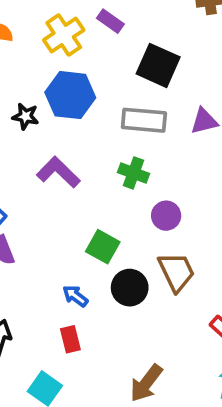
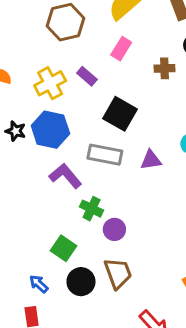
black star: (26, 116) -> (16, 131), moved
purple L-shape: (58, 172) -> (65, 176), moved
green cross: (133, 173) -> (92, 209), moved

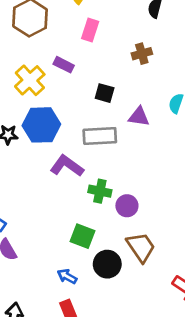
brown cross: (164, 68) -> (142, 54), moved
black square: (120, 114) -> (105, 93), size x0.6
purple triangle: (151, 160) -> (139, 117), moved, turned 30

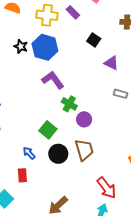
yellow cross: (30, 80) -> (47, 15), turned 30
gray rectangle: (100, 136) -> (121, 94), moved, size x0.6

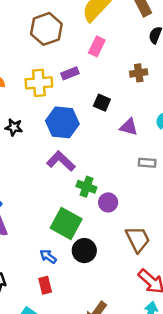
purple rectangle: (73, 12) -> (70, 73), turned -56
blue hexagon: (45, 47) -> (62, 122), moved
green square: (48, 130) -> (66, 223), size x1.4
brown trapezoid: (84, 150) -> (138, 239), moved

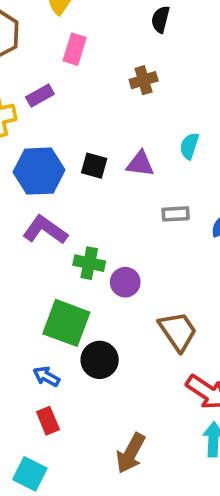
black square: (102, 103) -> (94, 166), moved

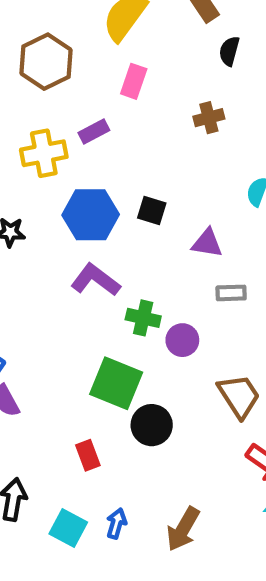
purple triangle: (140, 164) -> (207, 243), moved
gray rectangle: (176, 214) -> (231, 293), moved
blue arrow: (46, 377) -> (116, 523), moved, turned 76
red rectangle: (48, 421) -> (88, 455), moved
cyan square: (30, 474) -> (68, 528), moved

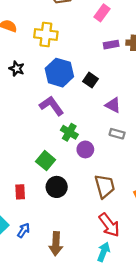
purple rectangle: (94, 131) -> (111, 45), moved
green square: (116, 383) -> (46, 161), size x0.7
brown arrow: (183, 529) -> (56, 244), turned -45

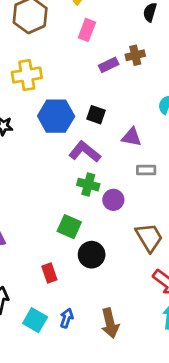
purple L-shape: (52, 106) -> (85, 152), moved

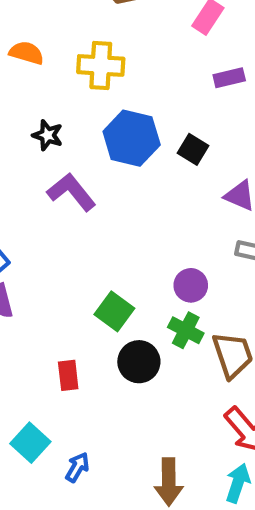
purple L-shape: (85, 152) -> (71, 192), moved
green cross: (88, 185) -> (186, 330), moved
blue arrow: (67, 318) -> (77, 467), moved
brown arrow: (110, 323) -> (169, 482), moved

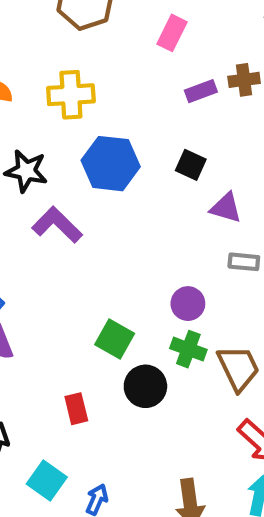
black star: (48, 135) -> (26, 171), size x1.4
black square: (193, 149) -> (191, 165), moved

